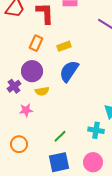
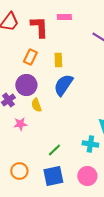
yellow rectangle: (64, 46) -> (58, 60), turned -72
yellow semicircle: (42, 91) -> (36, 105), turned 80
orange circle: (19, 144) -> (19, 171), moved

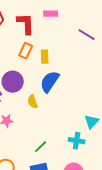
orange rectangle: (30, 57) -> (26, 51), moved
yellow semicircle: (36, 105) -> (33, 102), moved

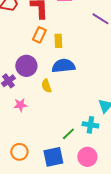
blue semicircle: (50, 82) -> (63, 66), turned 50
green line: (41, 147) -> (68, 134), moved

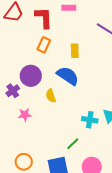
yellow rectangle: (58, 41) -> (75, 51), moved
blue semicircle: (63, 66) -> (68, 76), turned 40
cyan cross: (90, 125) -> (90, 120), moved

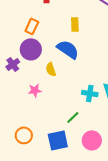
orange rectangle: (44, 45) -> (32, 26), moved
pink star: (25, 115) -> (35, 90), moved

